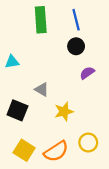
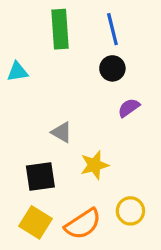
cyan triangle: (12, 62) -> (17, 72), moved
black square: (17, 110) -> (40, 177), moved, turned -30

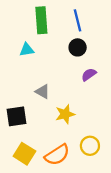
cyan triangle: (17, 72) -> (27, 50), moved
black square: (40, 177) -> (17, 116), moved

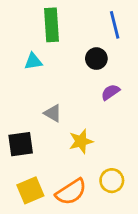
blue line: (78, 20) -> (115, 25), moved
yellow square: (24, 154) -> (30, 190), turned 35

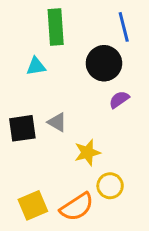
black circle: (96, 59) -> (104, 63), size x1.5
black square: (21, 144) -> (22, 128), moved
yellow circle: (112, 181) -> (110, 186), moved

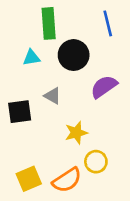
black circle: (104, 63) -> (74, 55), moved
purple semicircle: (119, 100) -> (104, 87), size x1.5
gray triangle: (57, 122) -> (52, 96), moved

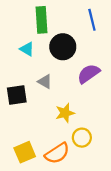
cyan triangle: (31, 58) -> (27, 49), turned 40

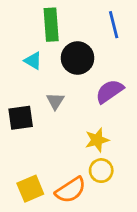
gray triangle: (45, 82) -> (55, 101), turned 32
yellow star: (65, 113) -> (97, 140), moved

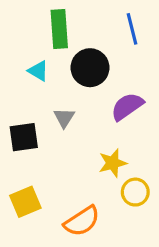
yellow circle: (101, 171) -> (135, 192), moved
yellow square: (30, 189) -> (25, 202), moved

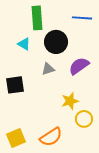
blue line: (132, 29) -> (82, 18), turned -72
gray triangle: (64, 118) -> (48, 69), moved, turned 40
yellow square: (25, 202) -> (16, 138), moved

